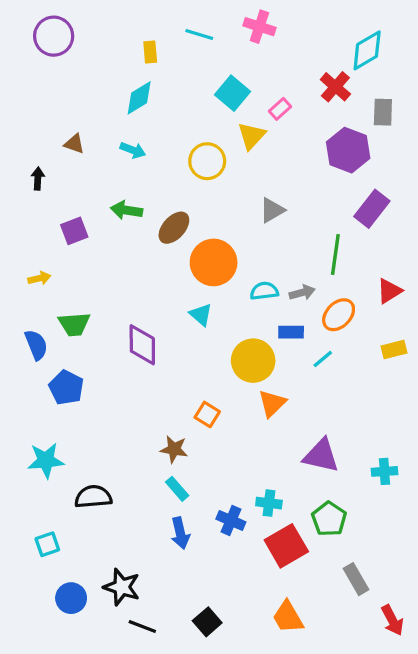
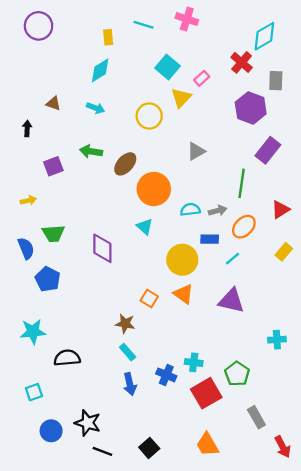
yellow rectangle: (394, 350) -> (284, 252), turned -36
orange triangle: (272, 403) -> (183, 294), moved, turned -40
purple triangle: (321, 456) -> (231, 301), moved

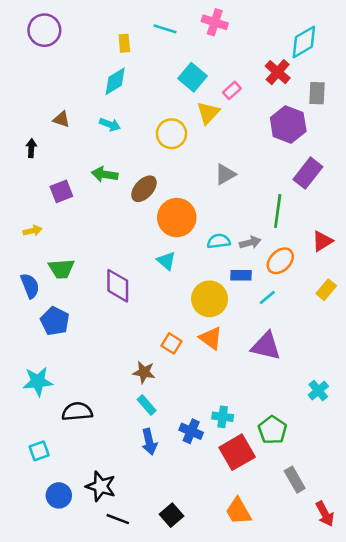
cyan cross: (277, 340) -> (318, 391), turned -36

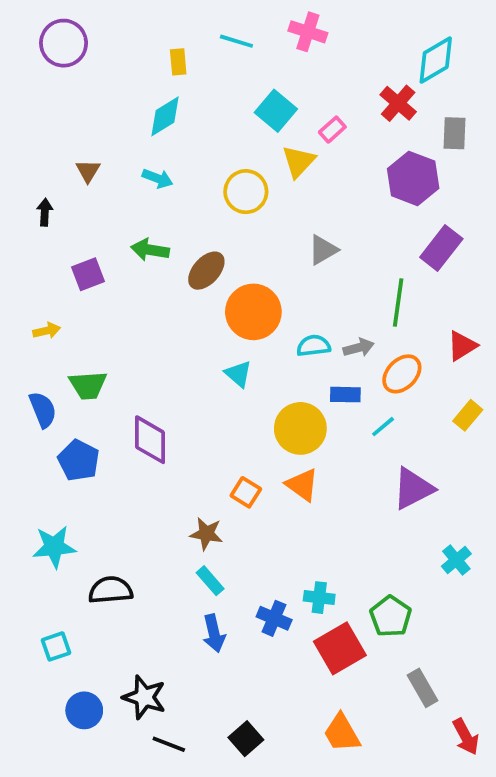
brown triangle: (61, 119) -> (88, 171), turned 42
purple diamond: (118, 286) -> (150, 440), moved
purple triangle: (266, 346) -> (413, 489), moved, turned -40

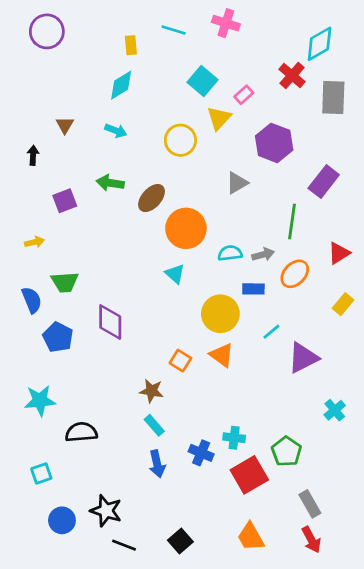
gray rectangle: (455, 133) -> (333, 98), size x1.4
purple hexagon: (413, 178) -> (274, 143), moved
cyan line: (383, 427) -> (271, 332), moved
red arrow: (466, 737) -> (311, 540), moved

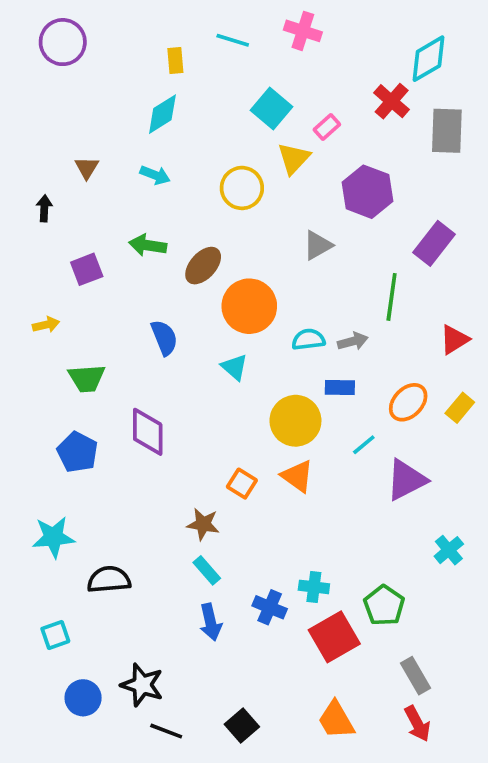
orange ellipse: (295, 274) -> (408, 402), moved
blue semicircle: (32, 300) -> (164, 338), moved

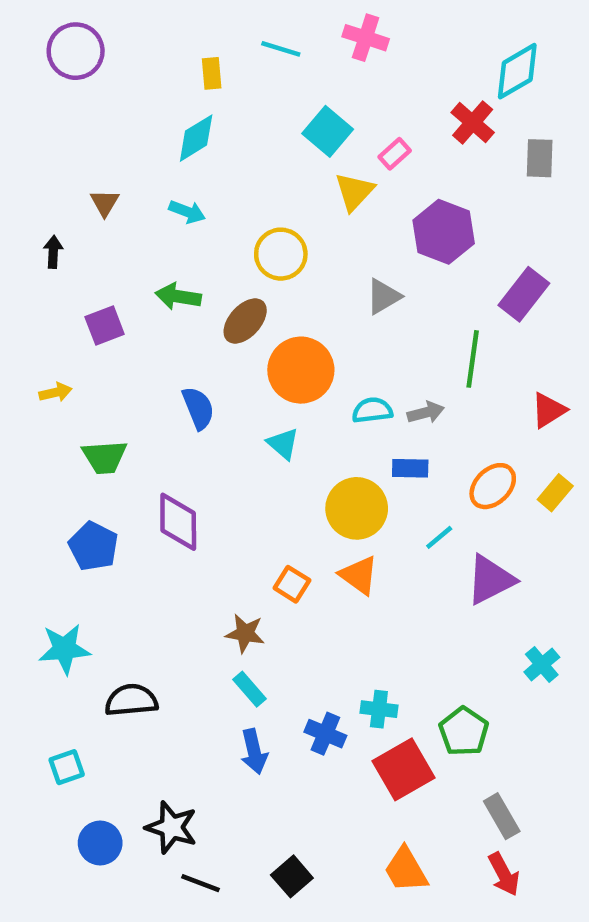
gray rectangle: (447, 131) -> (540, 158), size x0.7
yellow circle: (242, 188) -> (281, 254), moved

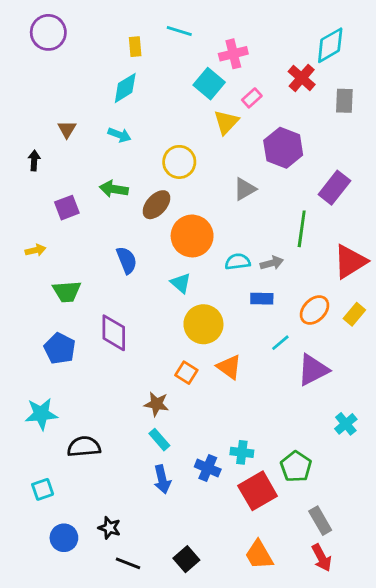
pink cross: (366, 38) -> (233, 54), moved, turned -32
red triangle: (548, 410) -> (350, 262), size x1.5
yellow circle: (357, 508) -> (203, 324), moved
black star: (171, 827) -> (110, 528), size x0.7

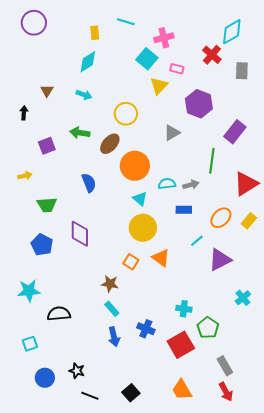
pink rectangle: (252, 98) -> (177, 69), turned 56
cyan triangle: (181, 283) -> (140, 199), moved
cyan cross: (242, 452) -> (184, 309), moved

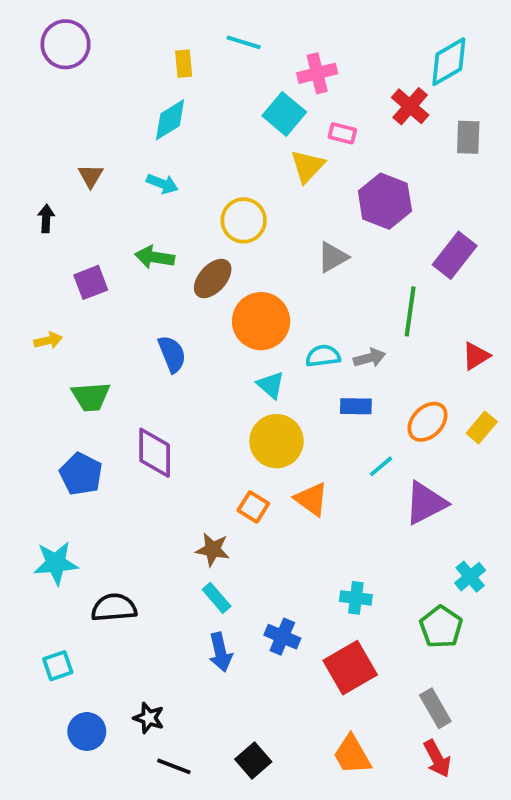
red triangle: (246, 184) -> (476, 356), size x0.6
green pentagon: (208, 328) -> (441, 627), moved

